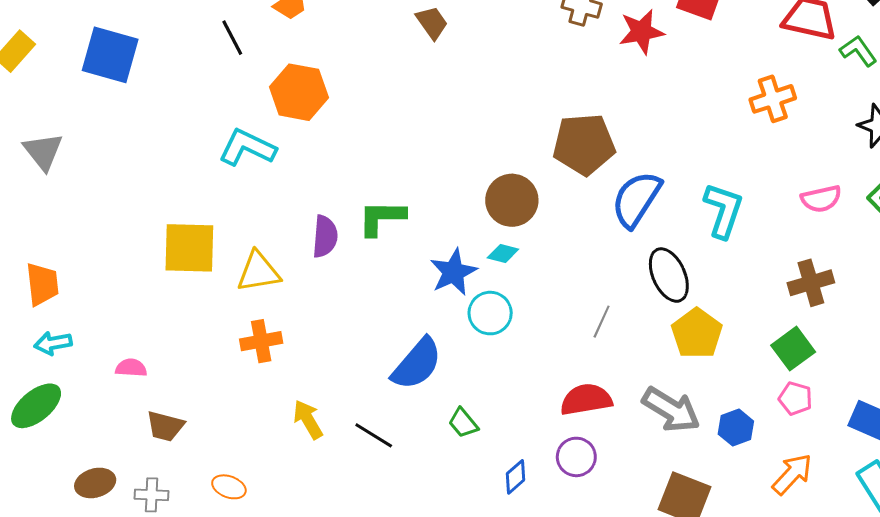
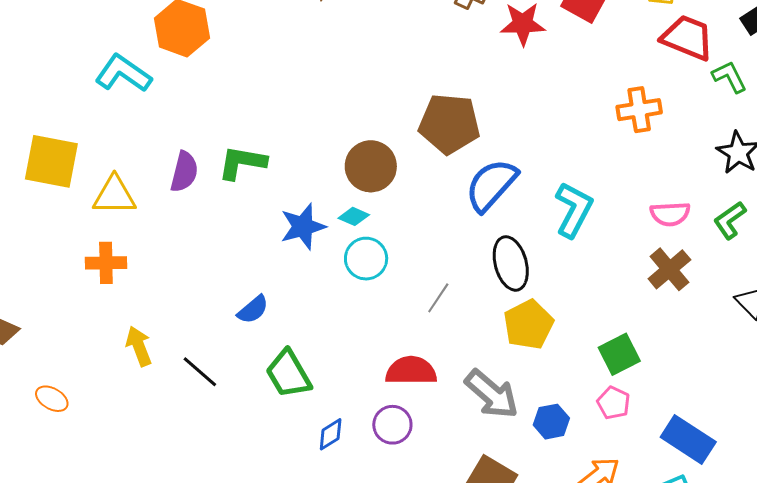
brown cross: (811, 283) -> (669, 269), moved, turned -33
cyan circle: (490, 313) -> (366, 259), moved
blue semicircle: (417, 364) -> (253, 309), size x0.6
green trapezoid: (463, 423) -> (288, 374), size x1.6

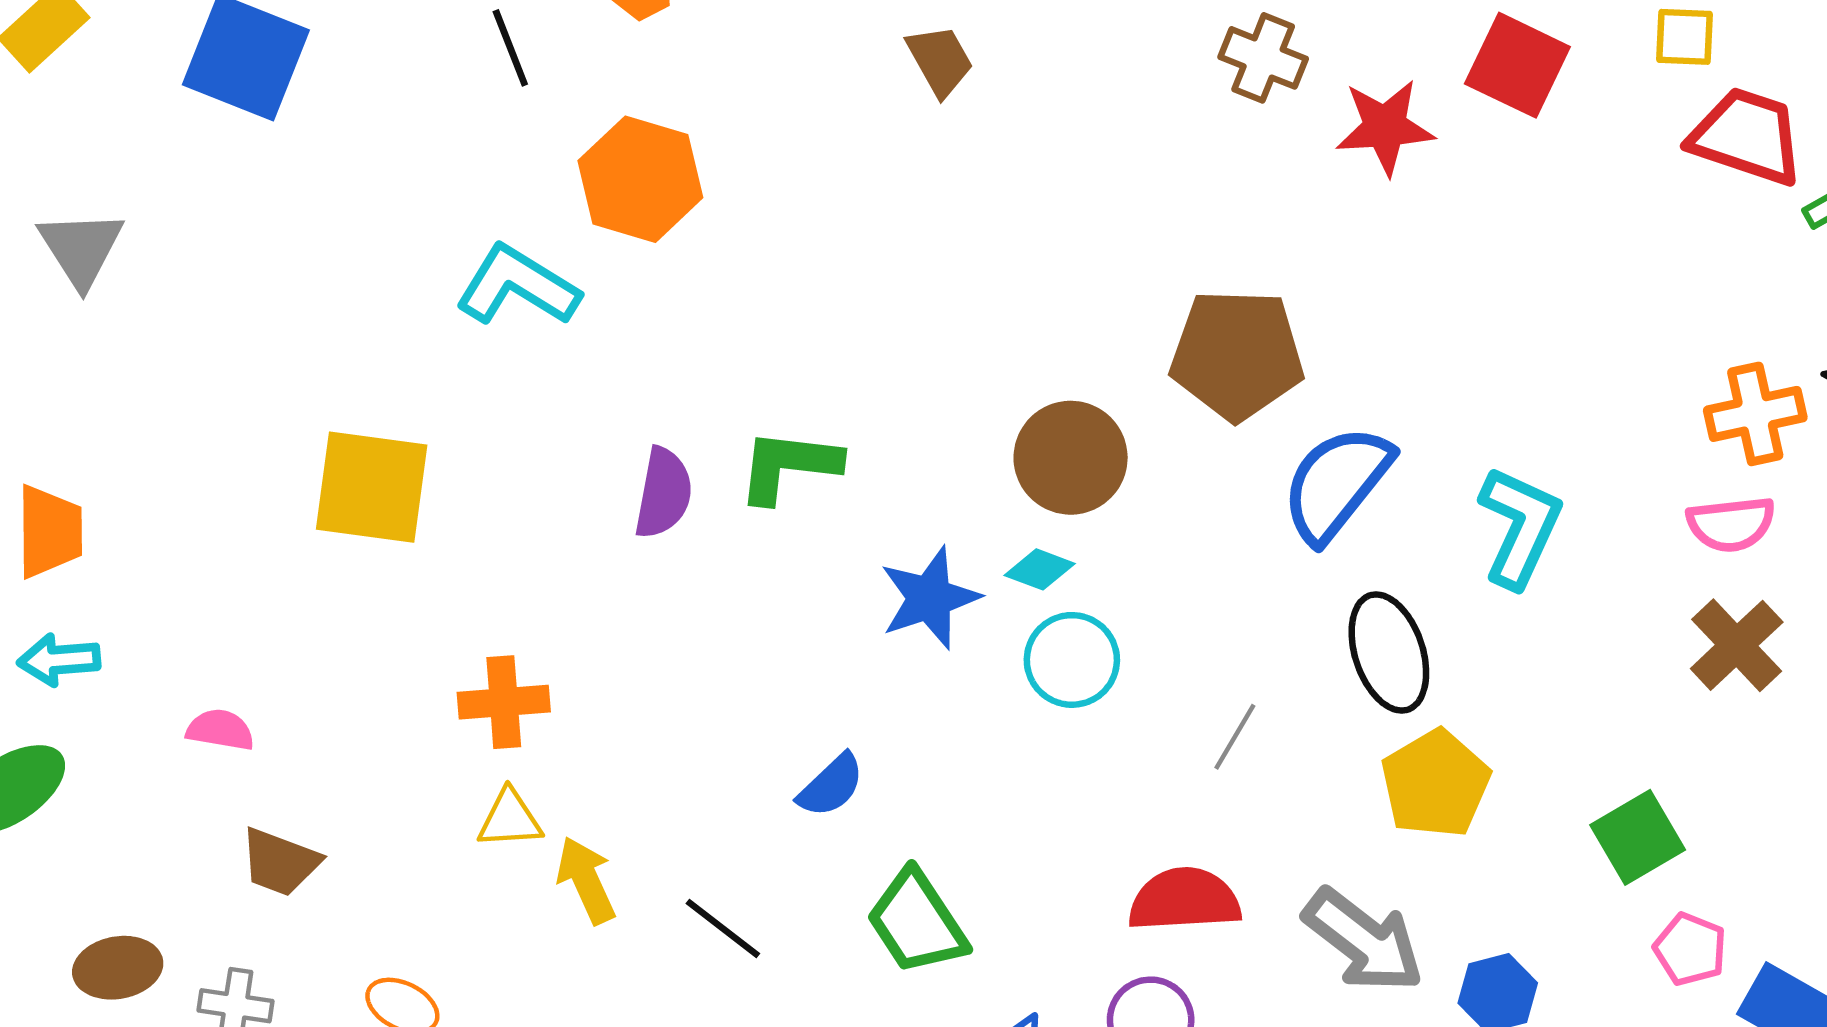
orange cross: (639, 110) -> (1755, 414), moved
yellow triangle: (114, 195) -> (510, 819), moved, size x0.7
pink pentagon: (614, 403) -> (1690, 949), moved

